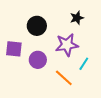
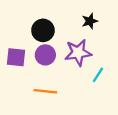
purple circle: (38, 60) -> (45, 55), moved
orange line: (64, 78) -> (45, 91), moved, turned -36

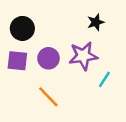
black circle: (43, 30) -> (22, 28), moved
orange line: (45, 91) -> (48, 97), turned 40

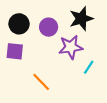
black star: (96, 22) -> (81, 19), size x1.6
purple circle: (48, 58) -> (49, 27), moved

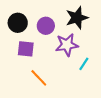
purple square: (15, 51) -> (26, 49), moved

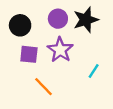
purple circle: (46, 26) -> (58, 19), moved
purple star: (67, 45) -> (60, 50), moved, turned -30

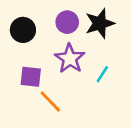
purple square: (29, 54) -> (31, 77), moved
cyan line: (94, 71) -> (102, 74), moved

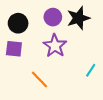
cyan line: (102, 74) -> (91, 70), moved
purple square: (31, 77) -> (14, 49), moved

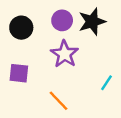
purple square: (14, 49) -> (19, 73), moved
orange line: (40, 79) -> (58, 101), moved

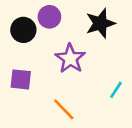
purple circle: (62, 20) -> (49, 17), moved

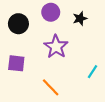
purple circle: (49, 17) -> (51, 12), moved
black star: (100, 23) -> (80, 18), size x0.6

